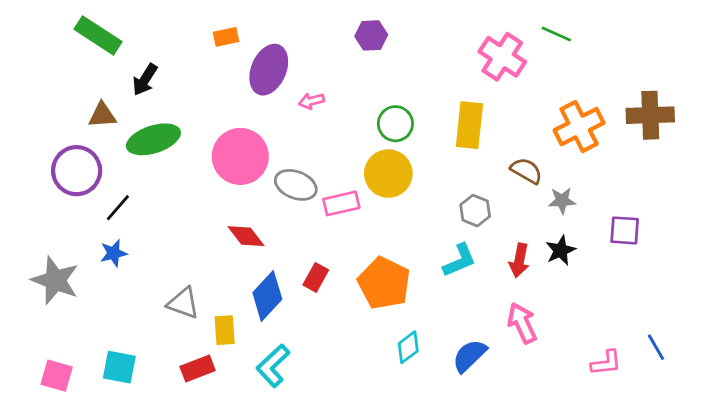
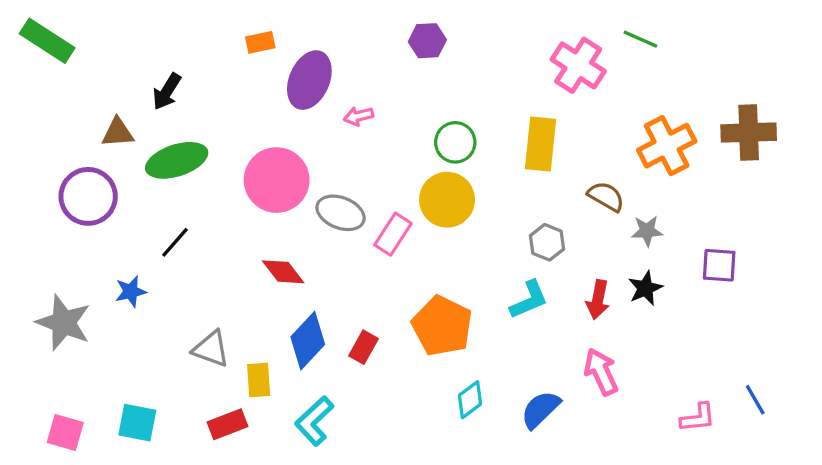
green rectangle: (98, 35) -> (47, 41), moved
pink rectangle: (341, 203) -> (393, 234), turned -44
black line: (118, 208) -> (175, 242), moved
red rectangle: (316, 277) -> (363, 347), moved

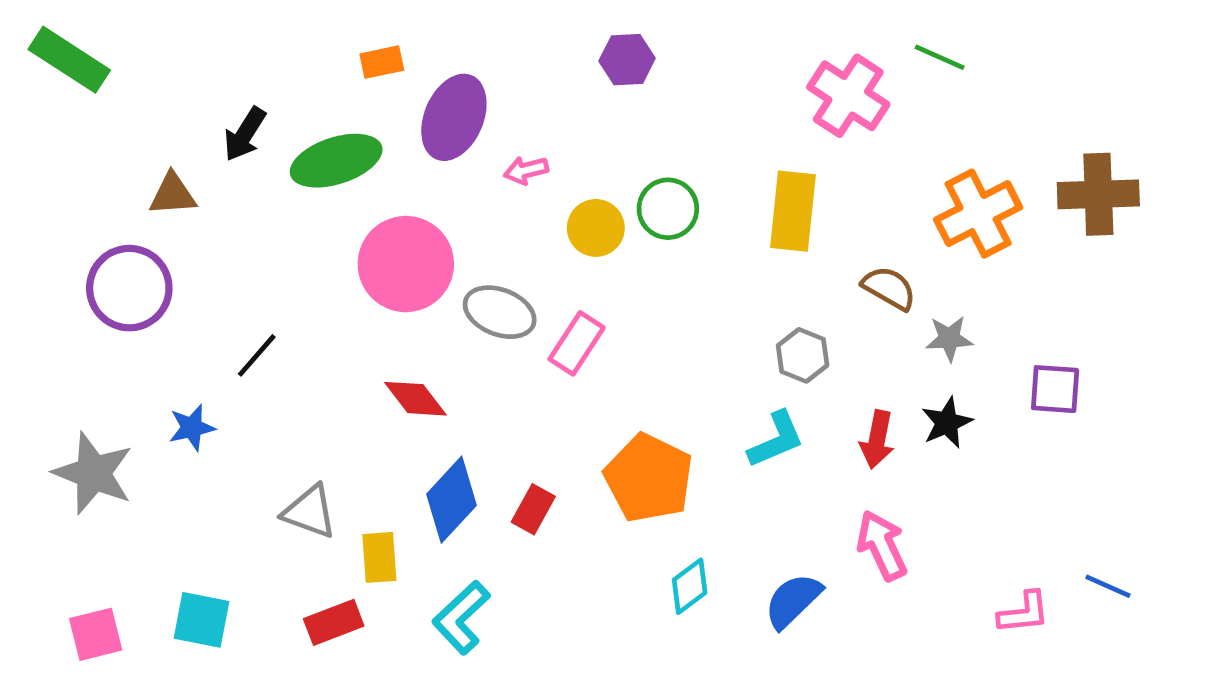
green ellipse: (177, 160) -> (336, 161), moved
yellow circle: (447, 200) -> (596, 228), moved, size x0.7
blue line: (755, 400) -> (1108, 586), turned -36
pink square: (65, 432) -> (96, 634), turned -30

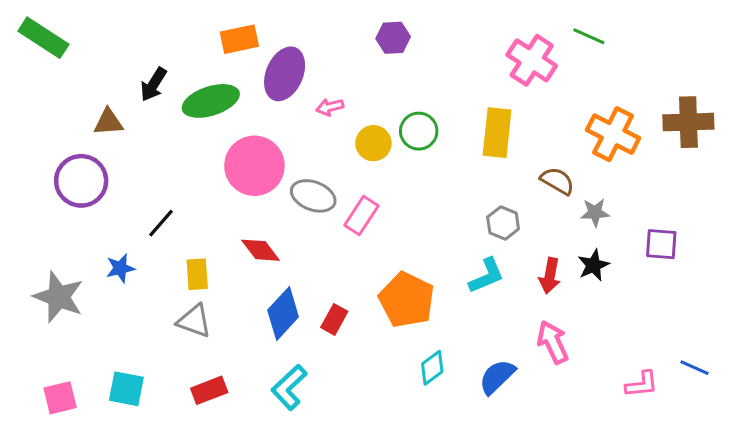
orange rectangle: (382, 62) -> (239, 39), size x1.4
orange cross: (978, 214) -> (613, 134), turned -36
yellow rectangle: (379, 557) -> (197, 274), moved

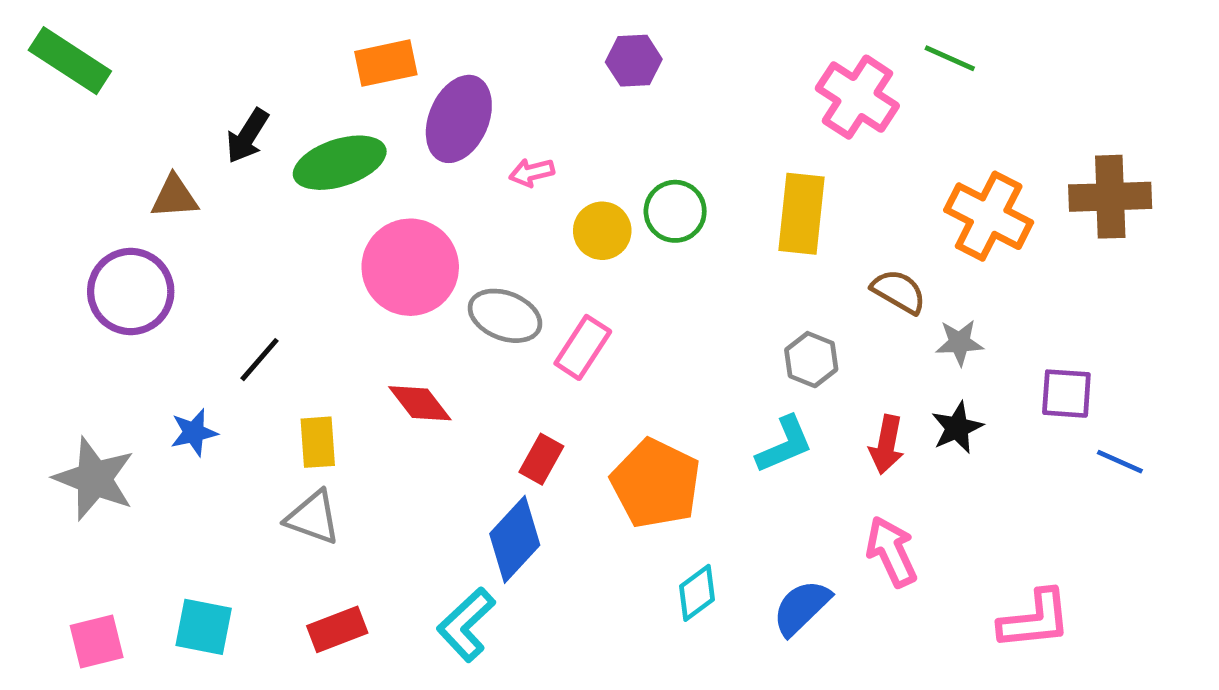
blue diamond: (283, 313) -> (515, 539), moved
red rectangle: (334, 319) -> (541, 459), moved
blue line: (694, 368) -> (1120, 462), moved
pink L-shape: (642, 384) -> (1035, 620), size x1.4

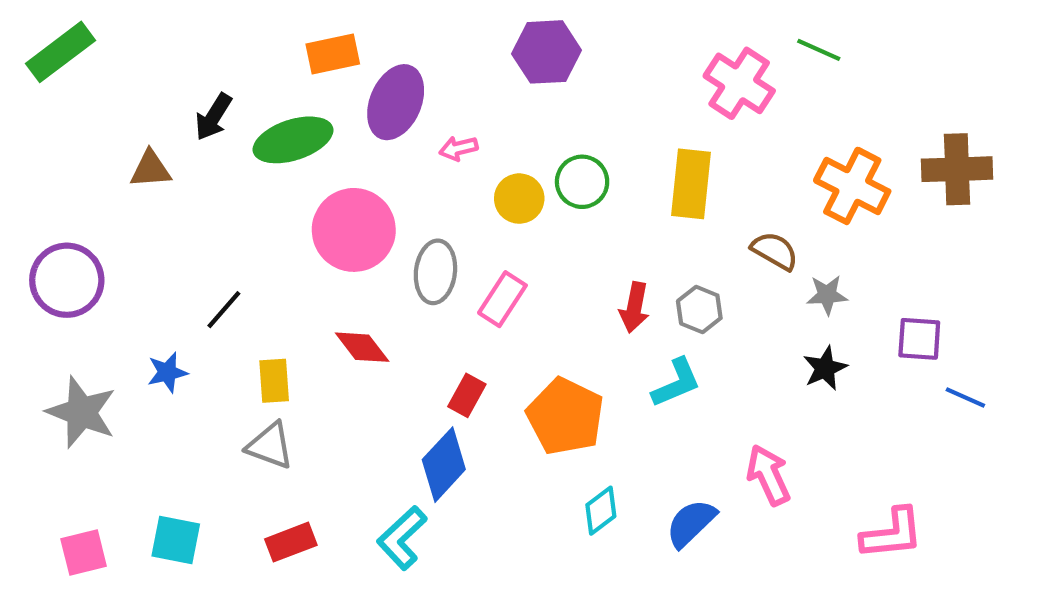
green rectangle: (70, 61) -> (61, 52), turned -70
purple hexagon: (634, 61) -> (546, 52), size x1.4
purple circle: (131, 292) -> (67, 280), moved
gray ellipse: (505, 316) -> (435, 272), turned 76
red arrow: (887, 445) -> (634, 307), moved

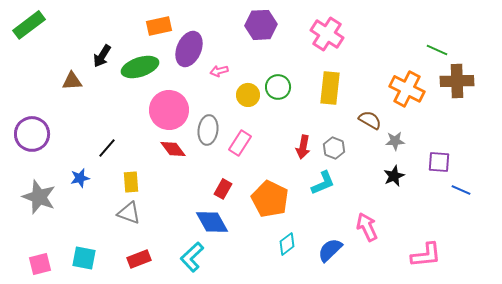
green line: (819, 50) -> (437, 50), moved
pink cross: (739, 83) -> (327, 34), moved
red diamond: (362, 347) -> (173, 149), moved
blue diamond: (444, 465) -> (212, 222), turned -72

